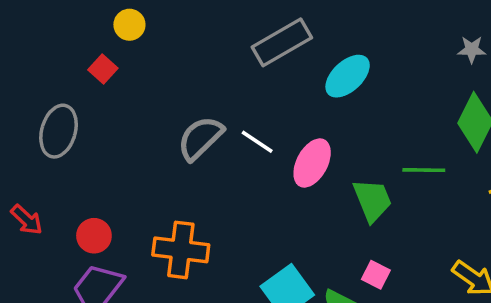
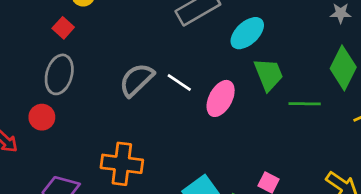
gray ellipse: (59, 131) -> (59, 74), moved
green trapezoid: (372, 200) -> (269, 74), moved
red circle: (94, 236) -> (42, 117), moved

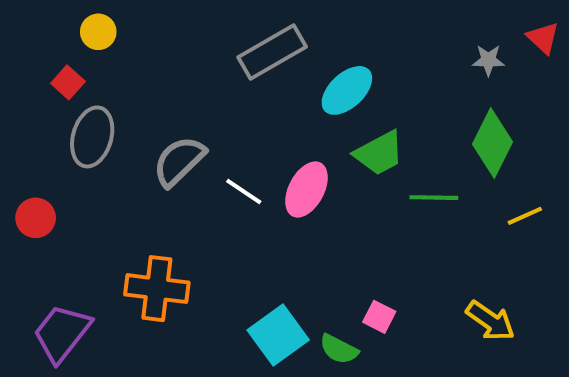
gray ellipse: (59, 74) -> (92, 137), moved
green trapezoid: (269, 74) -> (379, 153), turned 84
white line: (179, 82) -> (244, 192), moved

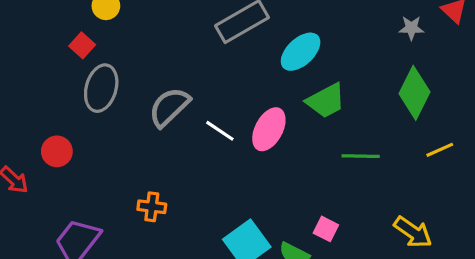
green line: (434, 198) -> (361, 156), moved
orange cross: (157, 289) -> (152, 207), size x0.6

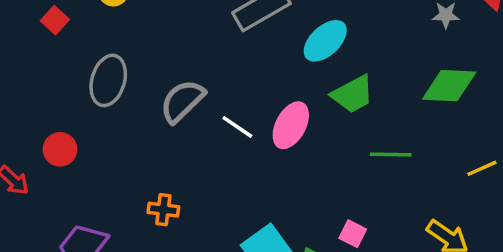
red square: (82, 45) -> (55, 20), moved
green diamond: (415, 93) -> (449, 86), turned 66
yellow line: (440, 150) -> (482, 168), moved

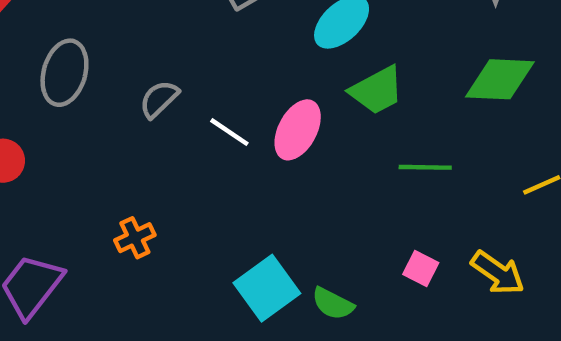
gray semicircle: (182, 101) -> (159, 99), size x0.7
orange cross: (163, 210) -> (135, 238), turned -32
pink square: (353, 234) -> (421, 268), moved

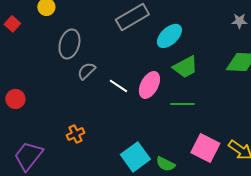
gray ellipse: (64, 73) -> (69, 44), moved
green line: (425, 167) -> (182, 104), moved
pink square: (421, 268) -> (205, 148), size x1.8

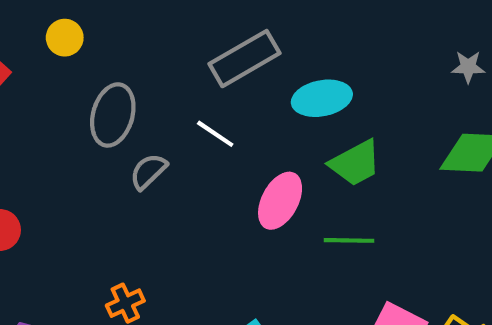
cyan ellipse: (169, 36) -> (322, 98), turned 32
white line: (118, 86) -> (215, 134), moved

